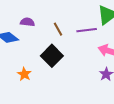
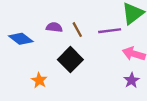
purple semicircle: (27, 22) -> (54, 27), moved

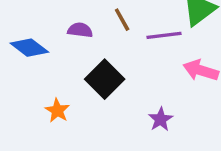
brown line: (77, 30) -> (122, 20), moved
purple star: (132, 80) -> (161, 119), moved

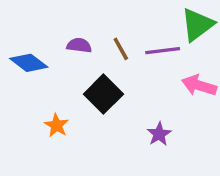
brown line: (122, 20) -> (121, 49), moved

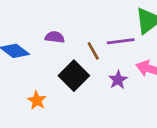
brown line: (121, 49) -> (93, 51), moved
purple star: (159, 134) -> (118, 80), moved

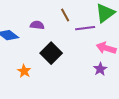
brown line: (93, 51) -> (65, 15), moved
purple star: (118, 80) -> (100, 69), moved

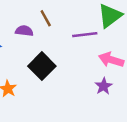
brown line: (65, 15) -> (46, 18), moved

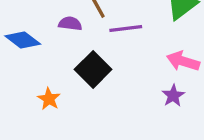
purple line: (85, 35) -> (126, 29), moved

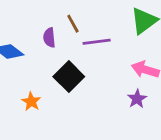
purple semicircle: (70, 24) -> (49, 38), turned -102

